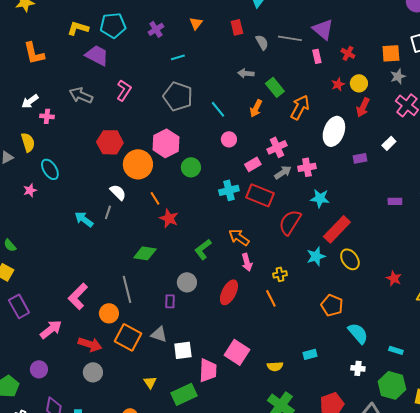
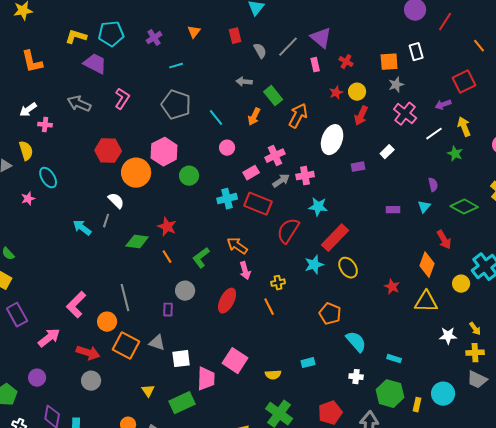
gray line: (290, 38) -> (288, 47), turned -55
orange line: (155, 198) -> (167, 257), moved
green diamond: (145, 253) -> (137, 242), moved

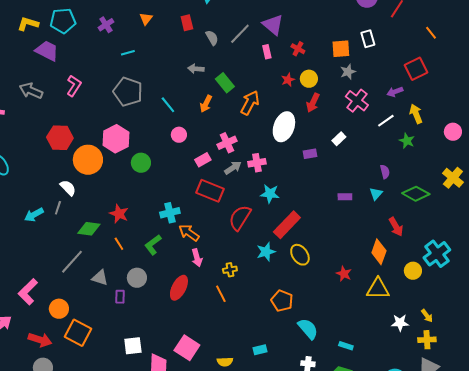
cyan cross: (227, 199) -> (170, 213), moved
cyan arrow: (82, 228) -> (34, 215), turned -66
gray line: (125, 298) -> (72, 262), moved, turned 56
gray triangle: (157, 343) -> (100, 278), moved

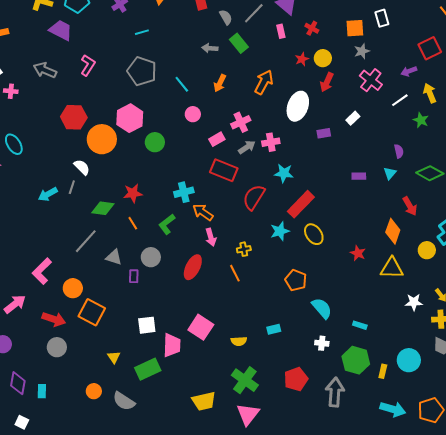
green rectangle: (225, 83) -> (239, 43), moved
red star: (119, 214) -> (133, 193), turned -30

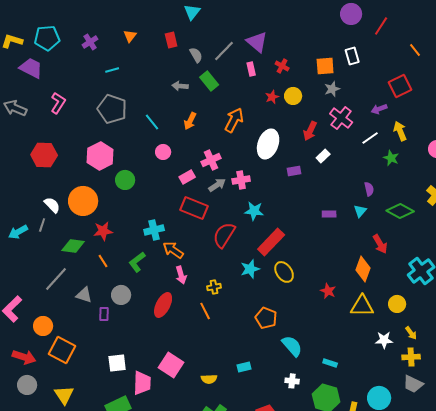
red arrow: (327, 82) -> (310, 131), moved
orange circle: (102, 139) -> (83, 201), moved
yellow circle: (427, 250) -> (397, 304), moved
yellow triangle: (114, 357) -> (64, 395), moved, size x1.5

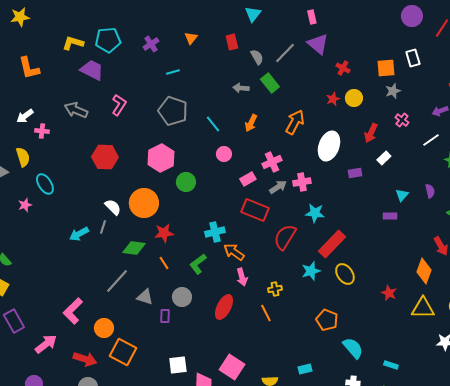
pink rectangle: (251, 69) -> (312, 17), moved
pink cross: (341, 118) -> (402, 120), size x0.6
cyan triangle: (360, 211) -> (402, 195), moved

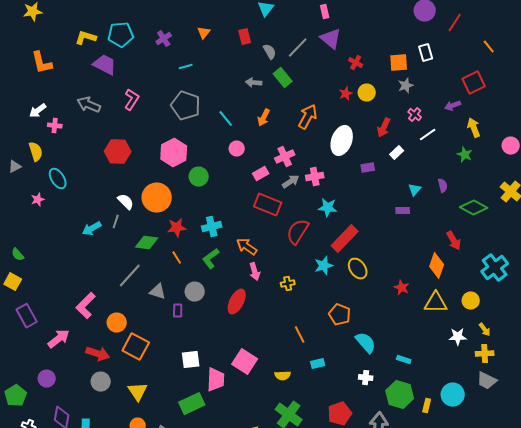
white line: (431, 140) -> (428, 135), moved
cyan cross: (215, 232) -> (212, 227), moved
orange line: (266, 313) -> (300, 335), moved

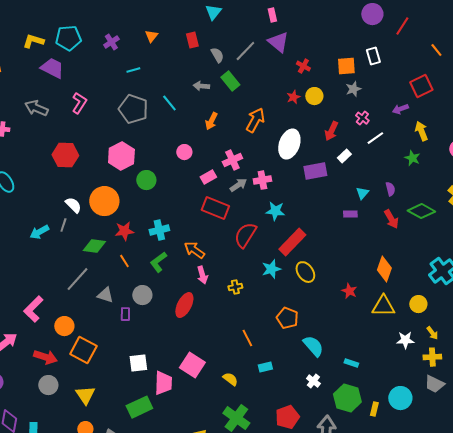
cyan line: (226, 119) -> (169, 103), moved
purple rectangle: (368, 168) -> (315, 171), size x1.6
red arrow: (454, 241) -> (391, 219), moved
yellow semicircle: (283, 376) -> (230, 379), turned -140
white cross: (366, 378) -> (313, 381), turned 32

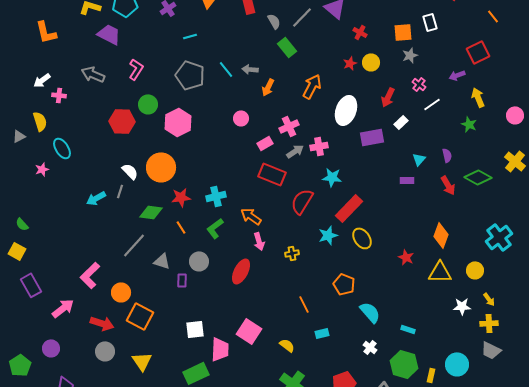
gray arrow: (201, 86) -> (250, 69), moved
green circle: (146, 180) -> (148, 104), moved

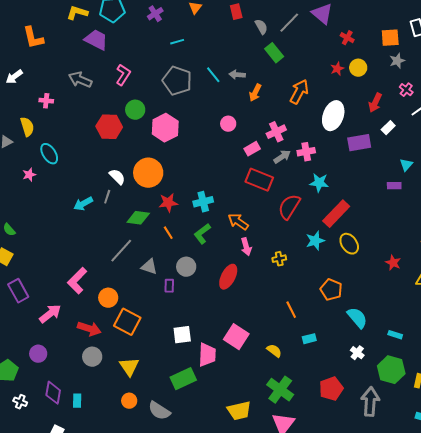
white arrow: (42, 80) -> (14, 77), moved

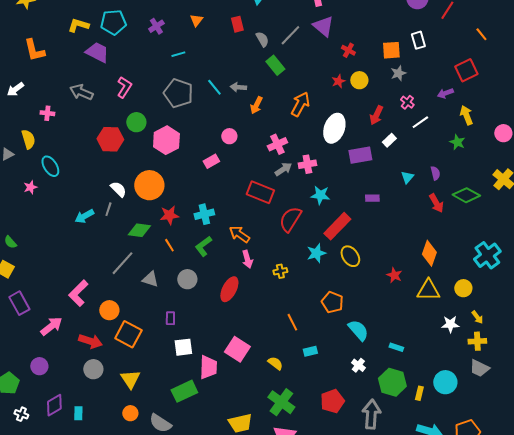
pink rectangle: (252, 149) -> (211, 161), moved
purple rectangle: (394, 186) -> (372, 198), moved
purple rectangle: (169, 286) -> (170, 318), moved
purple diamond: (53, 393) -> (54, 405), turned 50

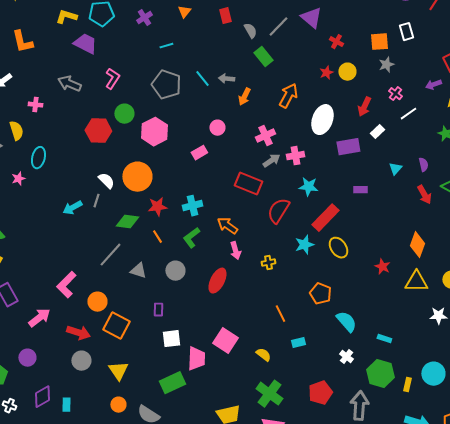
cyan ellipse: (50, 166) -> (38, 158), turned 45

